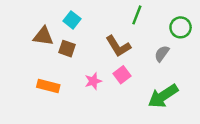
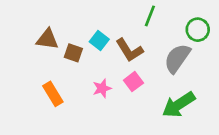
cyan square: (72, 20) -> (99, 41), moved
gray semicircle: (162, 54) -> (177, 58), size x1.6
orange rectangle: (48, 86) -> (53, 94), turned 45

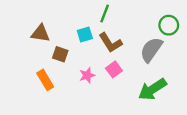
green line: (150, 16) -> (105, 14), moved
cyan square: (99, 41) -> (85, 35), turned 35
brown square: (73, 53) -> (60, 54), moved

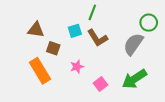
pink square: (114, 69) -> (100, 84), moved
orange rectangle: (45, 80) -> (40, 71), size x1.4

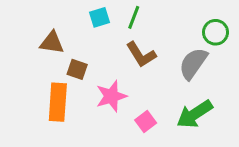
cyan square: (75, 31) -> (99, 17), moved
pink star: (77, 67) -> (111, 96), size x1.5
orange rectangle: (40, 71) -> (58, 102), turned 35

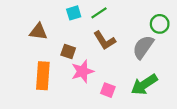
green line: (134, 17) -> (99, 13), turned 35
brown square: (77, 69) -> (68, 51), moved
pink square: (146, 121) -> (108, 90), turned -32

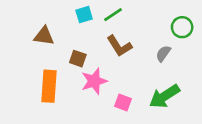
gray semicircle: (143, 47) -> (163, 54), size x0.6

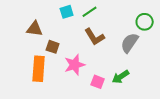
gray semicircle: (163, 54) -> (130, 43), size x1.5
brown square: (78, 59) -> (53, 47), moved
green arrow: (164, 96) -> (121, 77), moved, size x0.7

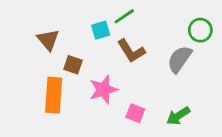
cyan square: (67, 12) -> (101, 30), moved
brown triangle: (35, 29) -> (48, 40), turned 42
green arrow: (121, 77) -> (178, 116), moved

